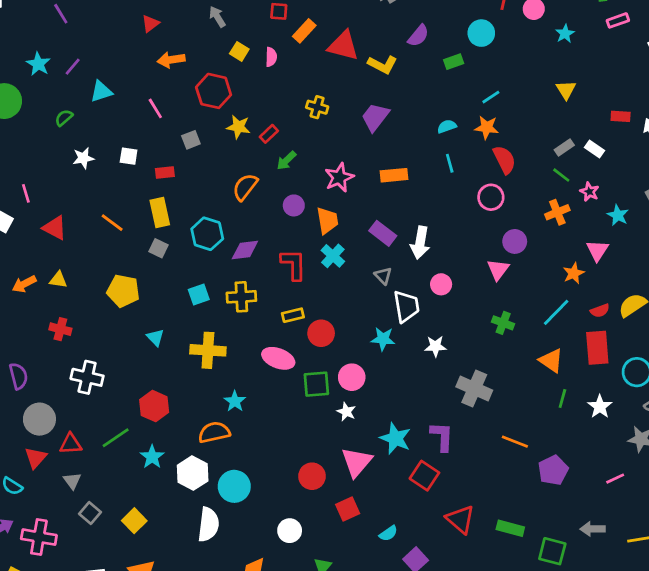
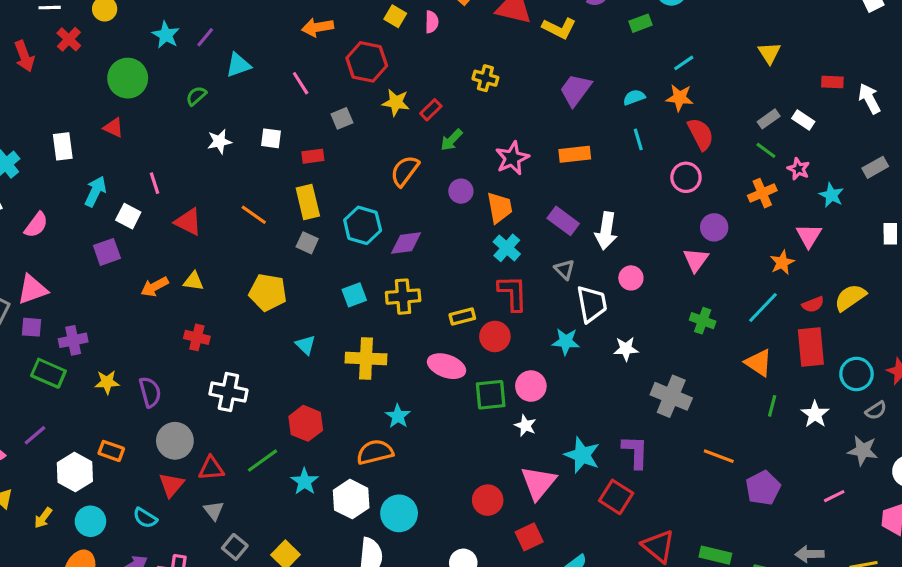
purple trapezoid: (375, 117) -> (576, 90), moved
red L-shape: (294, 264) -> (513, 293), moved

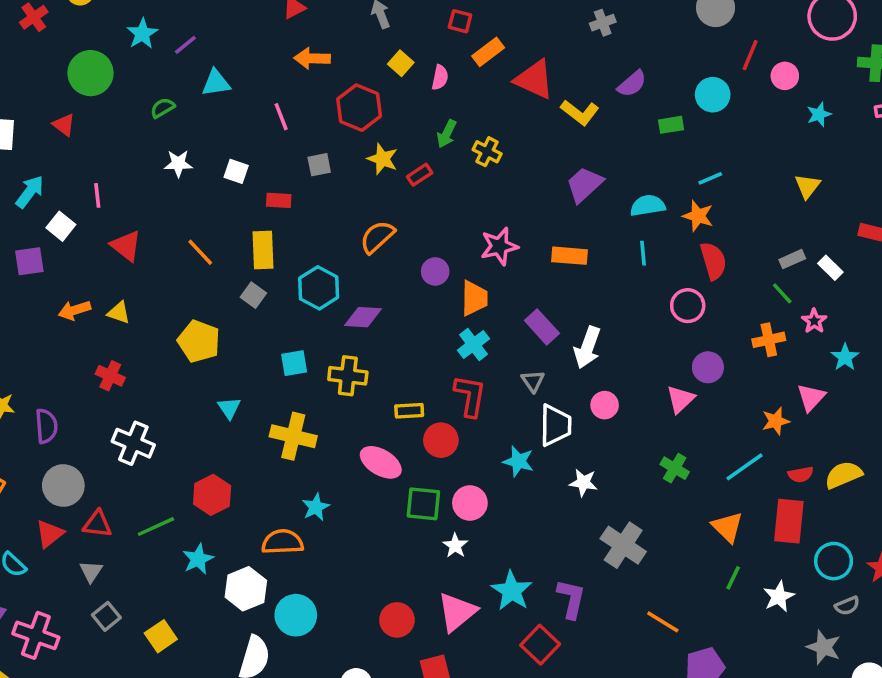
cyan semicircle: (634, 97) -> (648, 206), size x1.4
green arrow: (452, 140) -> (447, 134), moved, turned -30

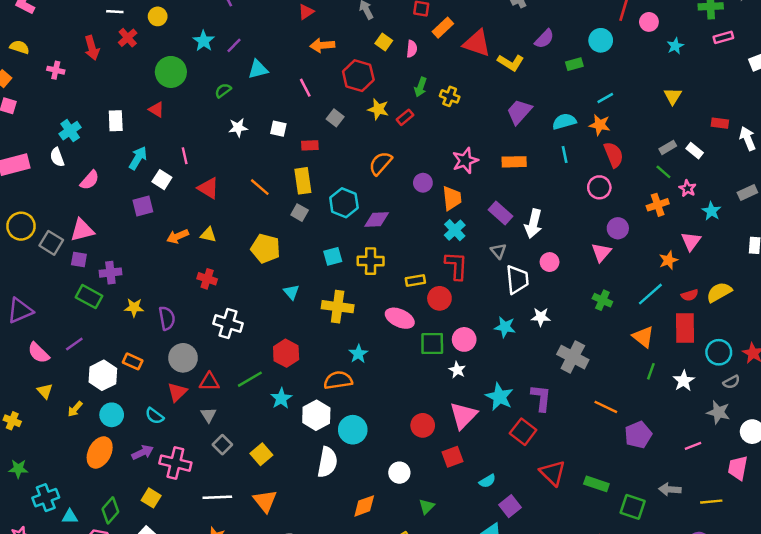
gray square: (319, 165) -> (335, 118), turned -35
cyan star: (518, 461) -> (505, 327), moved

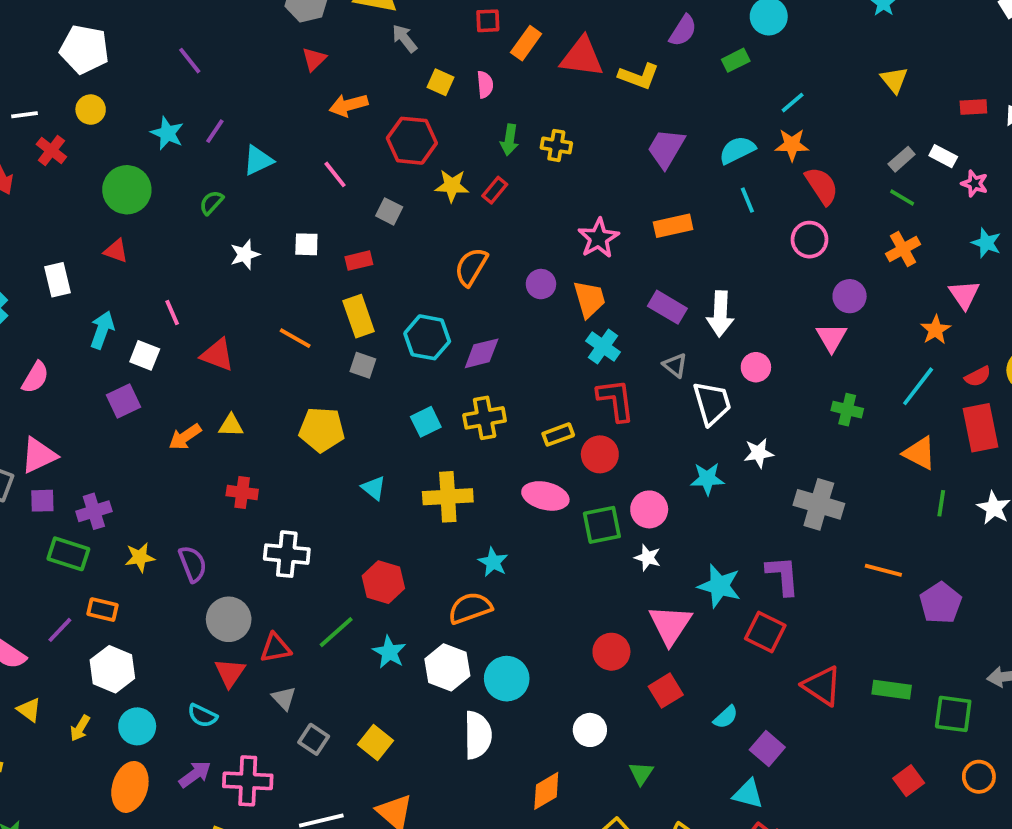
pink star: (687, 188) -> (975, 184), moved
orange rectangle: (133, 361) -> (102, 610), moved

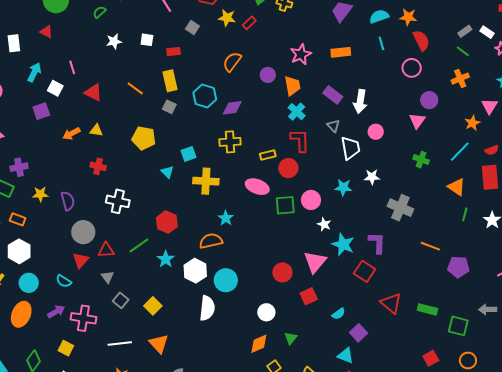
cyan square: (426, 422) -> (189, 154), moved
white star: (648, 558) -> (324, 224), moved
purple pentagon: (941, 603) -> (458, 267), turned 30
orange diamond: (546, 791) -> (259, 344), moved

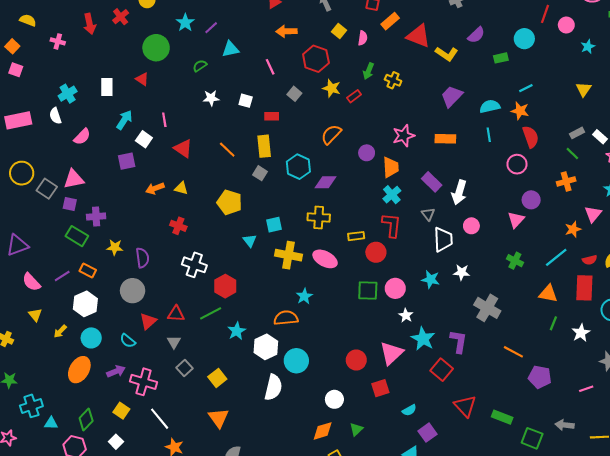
pink ellipse: (257, 187) -> (325, 259), moved
orange triangle: (456, 187) -> (548, 294), turned -30
red hexagon: (167, 222) -> (225, 286), moved
gray circle: (83, 232) -> (133, 291), moved
white line: (120, 343) -> (160, 419), moved, turned 50

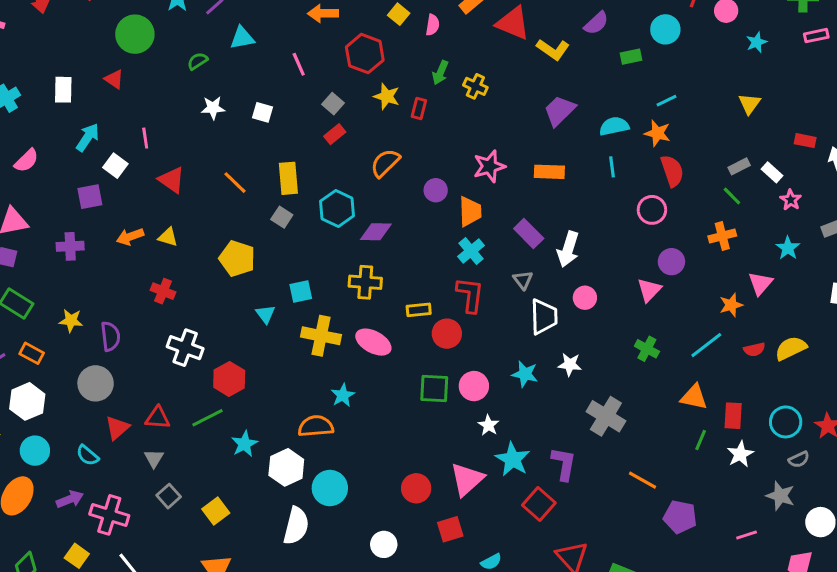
red rectangle: (354, 96) -> (419, 108), turned -40
red rectangle: (272, 116) -> (335, 134), moved, turned -40
purple cross: (96, 217) -> (70, 246), moved
red rectangle: (584, 288) -> (733, 416), moved, size x0.7

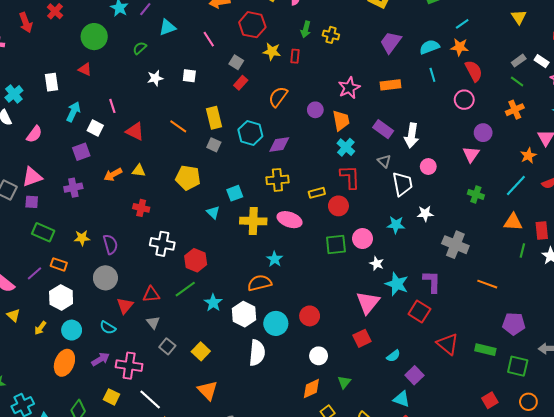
red circle: (416, 488) -> (310, 316), moved
purple pentagon: (680, 517) -> (514, 324), moved

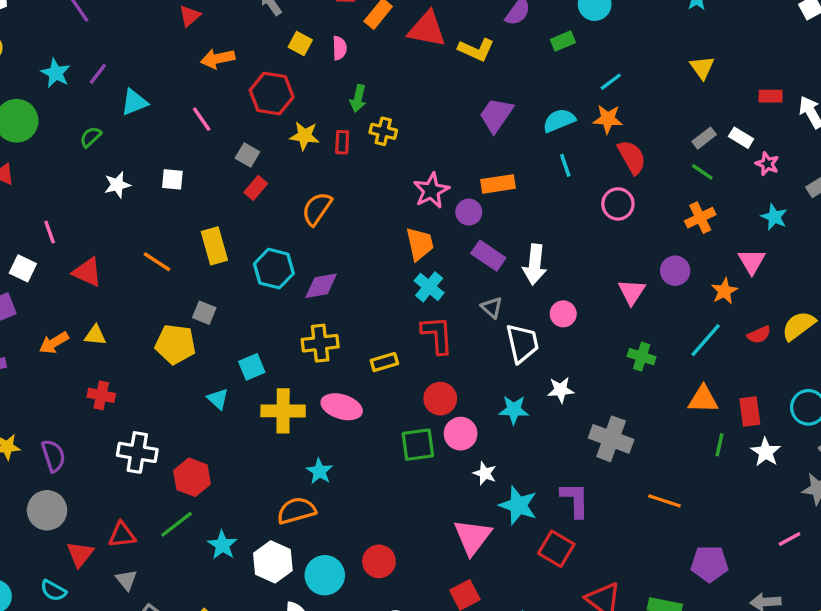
yellow cross: (331, 35) -> (383, 131), moved
purple circle: (315, 110) -> (469, 212), moved
purple circle: (483, 133) -> (675, 271), moved
gray square: (214, 145) -> (204, 313), moved
red circle: (338, 206) -> (440, 399), moved

